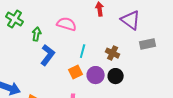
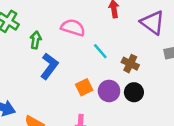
cyan line: (83, 51) -> (100, 51), moved, turned -56

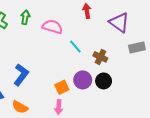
green arrow: (36, 40) -> (25, 17), moved
blue L-shape: (49, 66) -> (21, 75), moved
orange square: (84, 87) -> (62, 87), moved

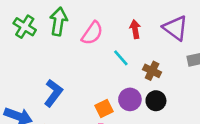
red arrow: (87, 11) -> (135, 29), moved
green arrow: (25, 17) -> (58, 21), size x1.5
pink semicircle: (52, 27) -> (92, 33), turned 108

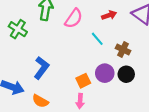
green cross: (25, 27) -> (18, 29), moved
red arrow: (135, 29) -> (109, 15), turned 80

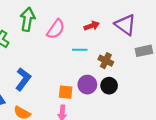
cyan line: (97, 39) -> (80, 50), turned -48
orange square: (83, 81) -> (66, 92), turned 32

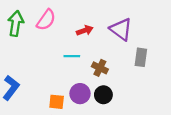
pink semicircle: (56, 29) -> (46, 20), moved
gray rectangle: (144, 51) -> (141, 57), turned -70

